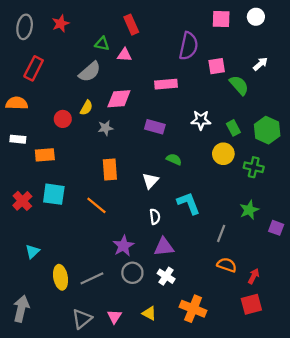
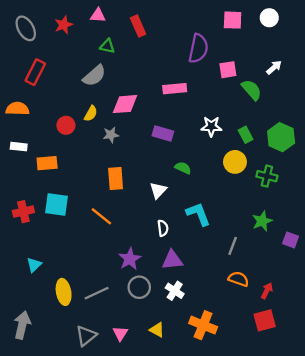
gray ellipse: (25, 27) -> (26, 28), turned -40
pink triangle: (125, 55) -> (98, 15), moved
red cross: (22, 201) -> (23, 212), turned 30

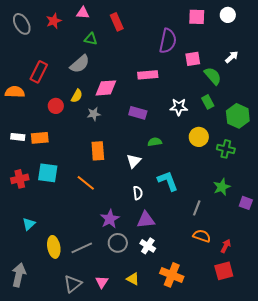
red rectangle: (35, 72) -> (39, 72), moved
green rectangle: (246, 135) -> (208, 102), moved
white rectangle: (19, 147) -> (18, 137), moved
green semicircle: (183, 168) -> (155, 142), turned -32

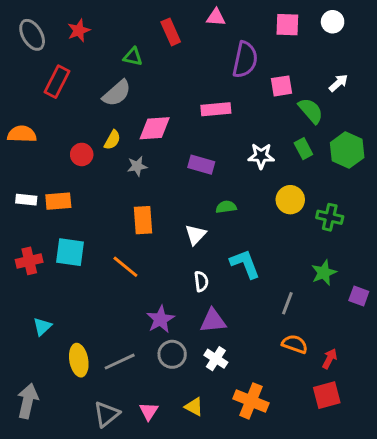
pink triangle: (83, 13) -> (216, 17), moved
red rectangle: (39, 72) -> (57, 82), moved
green hexagon: (238, 116) -> (347, 150), moved

